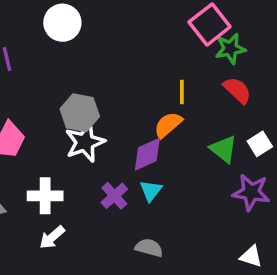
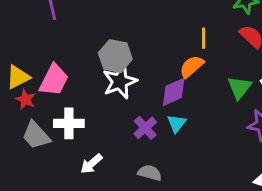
green triangle: (223, 149) -> (239, 87), turned 30
white cross: (45, 196) -> (69, 123), moved
gray semicircle: (149, 248) -> (150, 173), moved

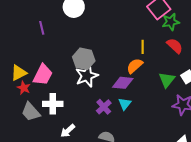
purple diamond: (174, 92) -> (123, 83), turned 30

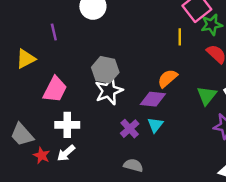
yellow line: (143, 47) -> (180, 37), moved
yellow triangle: (19, 73) -> (26, 59), moved
red star: (24, 88) -> (42, 155), moved
gray trapezoid: (31, 112) -> (22, 135), moved
white arrow: (68, 131) -> (66, 153), moved

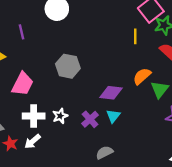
orange semicircle: (168, 78) -> (142, 76), moved
white star: (109, 91) -> (60, 116), moved, size x0.6
gray semicircle: (133, 165) -> (104, 152), moved, turned -42

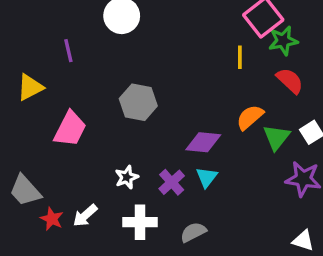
white cross: (34, 116) -> (140, 222), moved

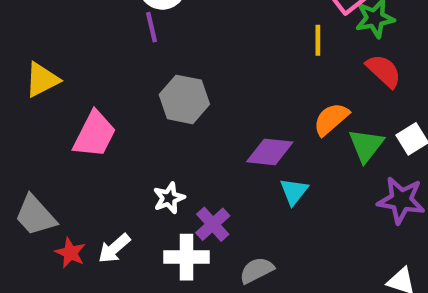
purple line: (68, 51) -> (151, 27), moved
cyan triangle: (207, 177) -> (294, 191), moved
purple cross: (172, 182) -> (213, 224), moved

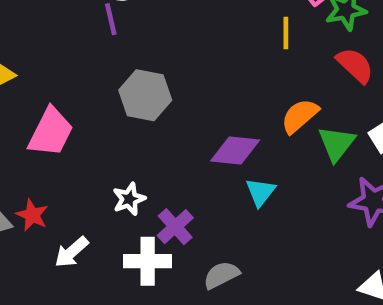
red star: (70, 253) -> (32, 215), moved

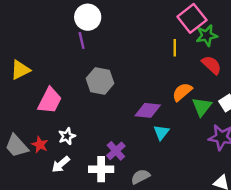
white star: (129, 199) -> (67, 136), moved

